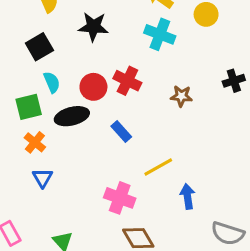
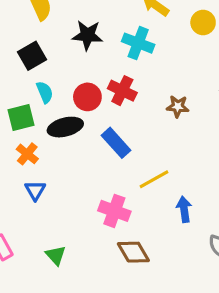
cyan cross: (160, 34) -> (138, 43), moved
blue rectangle: (121, 132) -> (116, 143), size x1.4

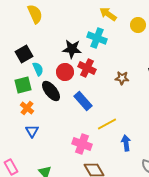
black star: (87, 35) -> (72, 49), moved
black square: (32, 56) -> (24, 54), moved
black ellipse: (65, 127) -> (51, 91), turned 65

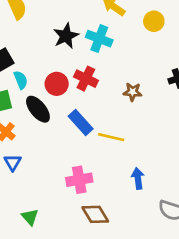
black star: (72, 49) -> (66, 36), moved, turned -30
yellow line: (107, 124) -> (111, 137), moved, turned 42
pink cross: (82, 144) -> (79, 180), turned -30

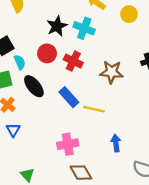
red circle: (57, 84) -> (47, 53), moved
brown star: (133, 92) -> (112, 72), size x1.5

